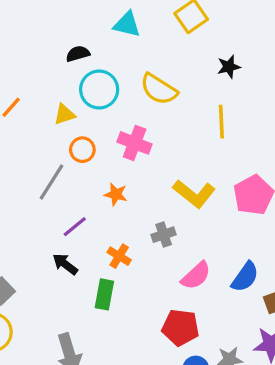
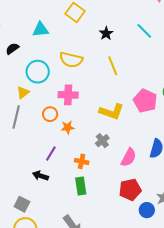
black semicircle: (78, 54) -> (12, 49), moved
orange circle: (82, 150) -> (50, 114), moved
gray line: (52, 182) -> (16, 117), moved
black arrow: (65, 264) -> (40, 176), moved

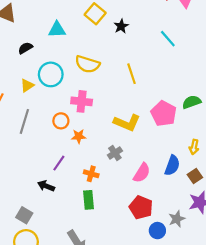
black star: (106, 33) -> (121, 26), moved
yellow triangle: (23, 92) -> (27, 86), moved
red pentagon: (130, 190) -> (141, 207), turned 30

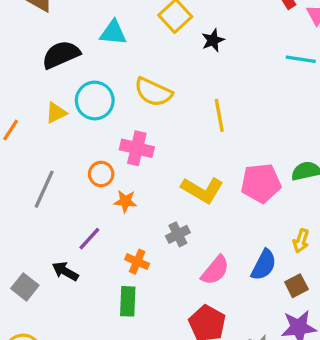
cyan line: (168, 39) -> (301, 59), moved, turned -48
black semicircle: (25, 48) -> (61, 55), size x1.6
pink pentagon: (164, 113) -> (261, 183), turned 30
gray line: (24, 121) -> (44, 189), moved
gray square: (24, 215) -> (25, 287), moved

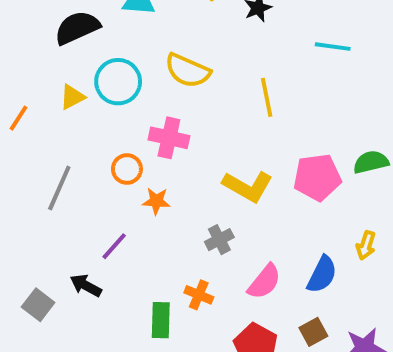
cyan line: (301, 59) -> (333, 47), moved
orange cross: (137, 262) -> (199, 295), moved
brown square: (296, 286) -> (313, 332), moved

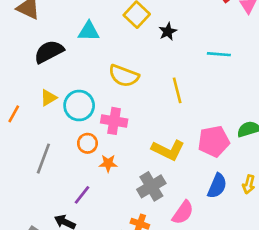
cyan circle: (118, 82) -> (79, 106), moved
gray cross: (219, 240) -> (151, 186), size x1.5
blue semicircle: (322, 274) -> (217, 186), moved

